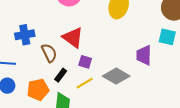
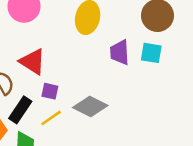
purple trapezoid: (144, 55) -> (120, 52), moved
black rectangle: (61, 75) -> (20, 110), size x1.5

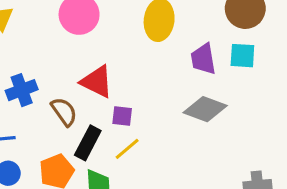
gray diamond: (90, 107) -> (205, 109), moved

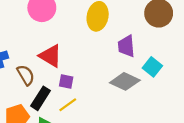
cyan square: (242, 56) -> (152, 67), moved, turned 30

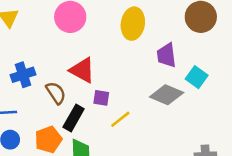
yellow line: (68, 105) -> (120, 119), moved

